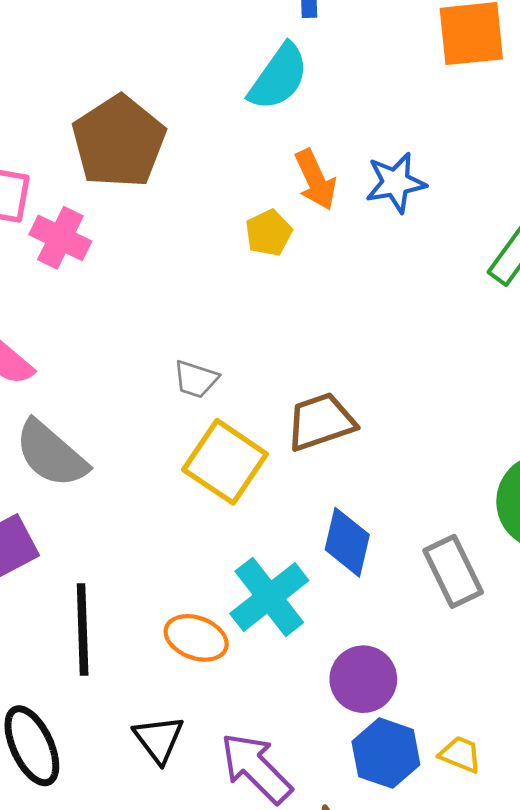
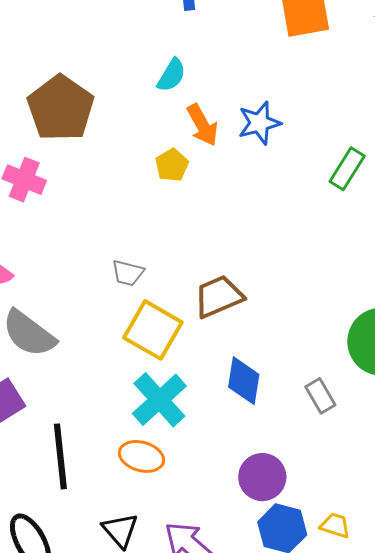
cyan semicircle: (279, 77) -> (172, 75), moved, size x0.7
gray rectangle: (453, 571) -> (320, 396), size x0.7
cyan cross: (269, 597) -> (159, 400), moved

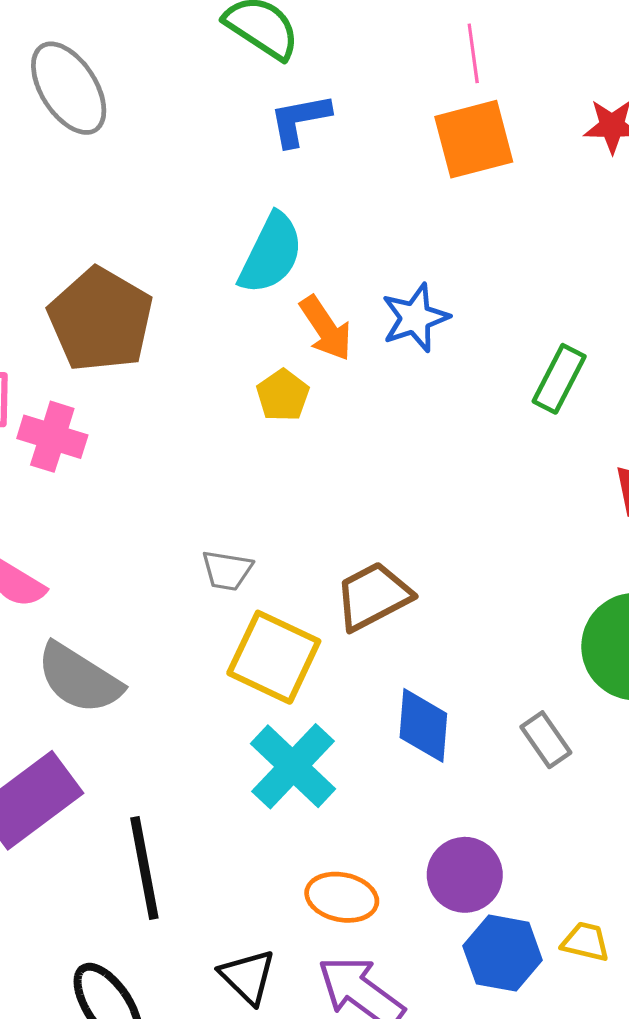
cyan semicircle: (172, 75) -> (271, 254), size x1.5
orange ellipse: (141, 456) -> (342, 897), moved

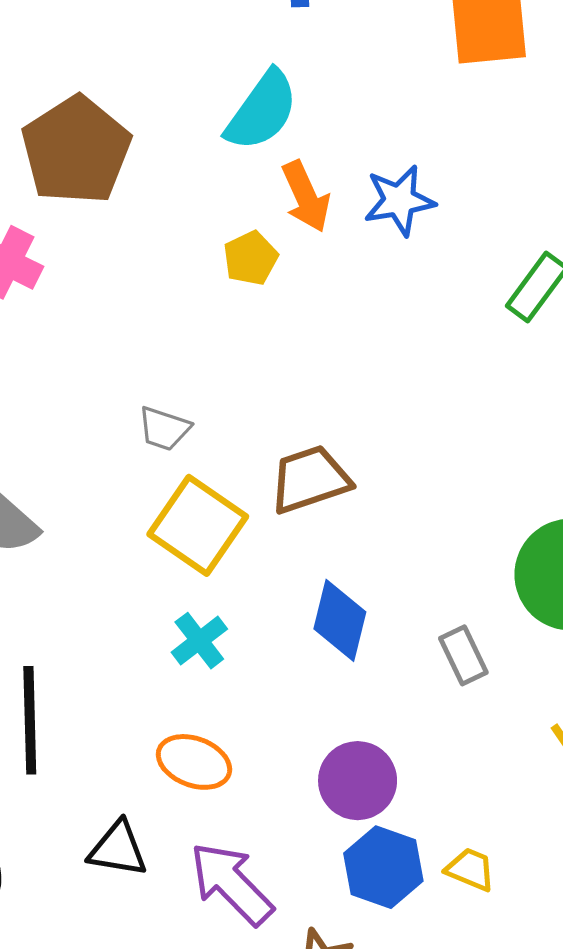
cyan cross: (293, 766) -> (199, 641), size x0.6
orange ellipse: (342, 897) -> (194, 762), moved
black triangle: (248, 977) -> (118, 849), turned -44

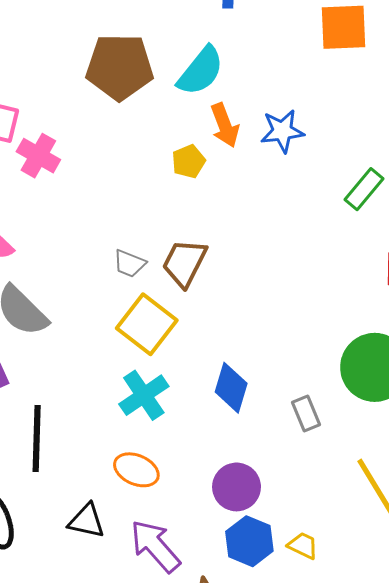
brown pentagon: (76, 150) -> (120, 67), moved, turned 30
brown trapezoid: (310, 479) -> (185, 263), moved, turned -48
cyan cross: (199, 641) -> (144, 395), size x1.4

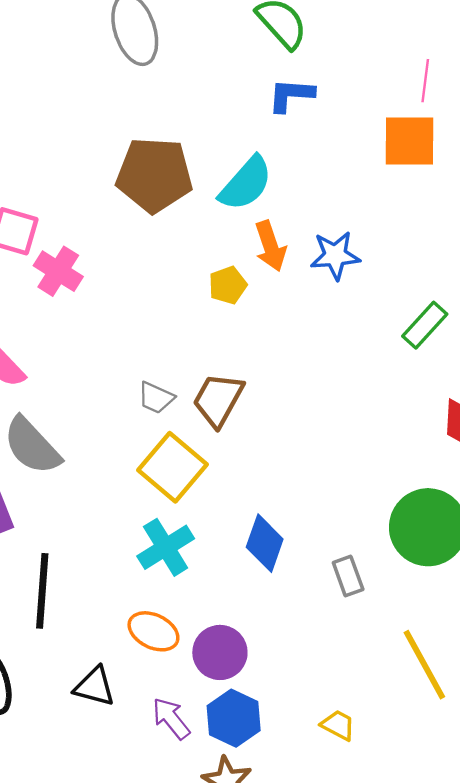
purple circle: (237, 487) -> (220, 652), moved
blue hexagon: (249, 541) -> (234, 718), moved
purple arrow: (155, 546) -> (171, 718), size x0.7

